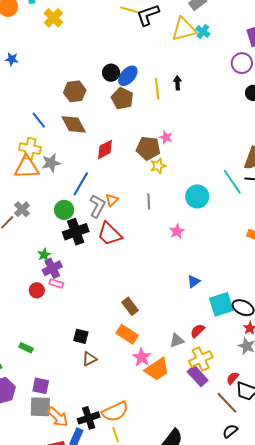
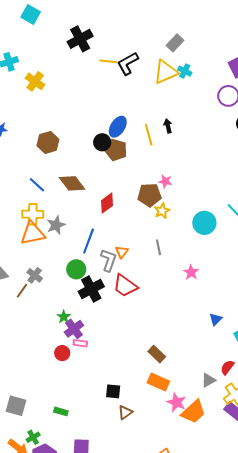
black circle: (111, 73) -> (102, 142), moved
brown hexagon: (75, 91) -> (48, 142), moved
cyan circle: (197, 196) -> (204, 223), moved

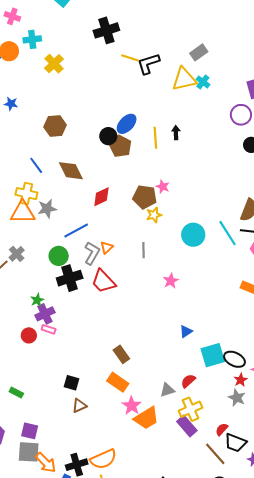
blue line: (89, 241) -> (76, 230), turned 30

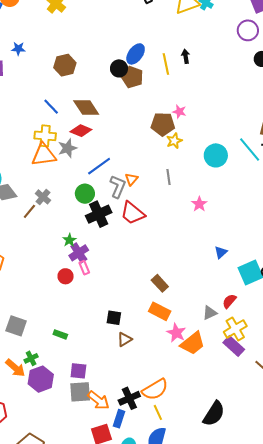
red diamond: (101, 197) -> (81, 131), moved, turned 55
pink rectangle: (49, 329) -> (84, 268), turned 56

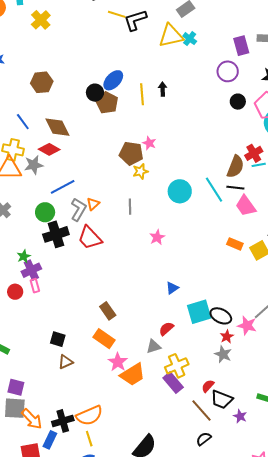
red semicircle: (229, 301) -> (166, 329), moved

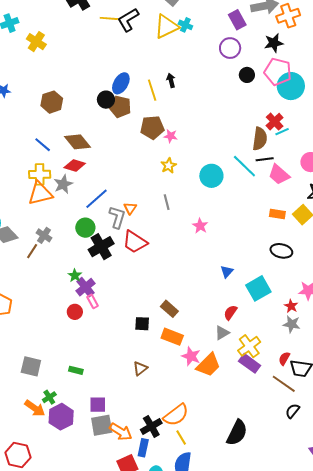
brown pentagon: (131, 153) -> (152, 127), moved
black ellipse: (221, 316) -> (281, 251), moved
black square: (58, 339) -> (142, 324), moved

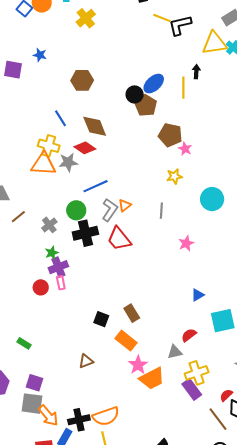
black arrow: (171, 80) -> (196, 72), moved
yellow line: (152, 90) -> (183, 88), moved
gray cross: (44, 235) -> (49, 225), moved

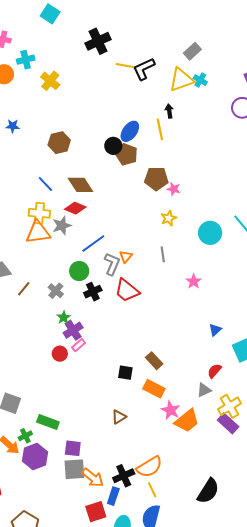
black cross: (85, 233) -> (93, 292), size x0.7
pink rectangle: (61, 283) -> (79, 345), turned 72
green rectangle: (24, 343) -> (48, 422), moved, size x1.5

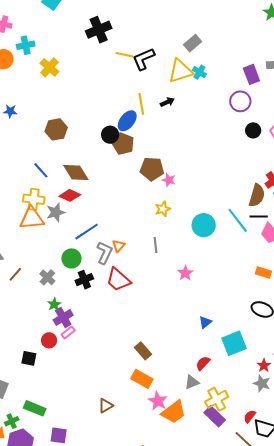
black arrow: (169, 111) -> (167, 102), turned 72
yellow line: (160, 129) -> (141, 104), moved
black square: (125, 373) -> (29, 358), moved

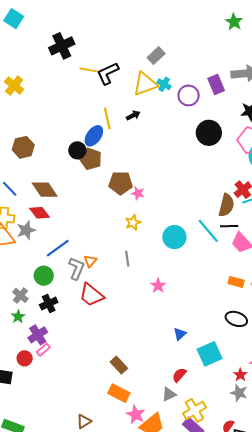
purple circle: (240, 101) -> (189, 95), moved
black circle: (253, 130) -> (209, 133), moved, size x1.6
red diamond: (70, 195) -> (40, 213), turned 30
black cross: (84, 280) -> (49, 303), moved
green star: (54, 304) -> (18, 317), moved

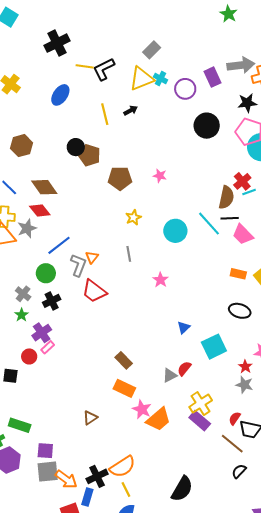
blue ellipse: (94, 136) -> (60, 95), moved
pink star: (138, 193) -> (160, 176), moved
gray triangle: (169, 394) -> (170, 375), moved

